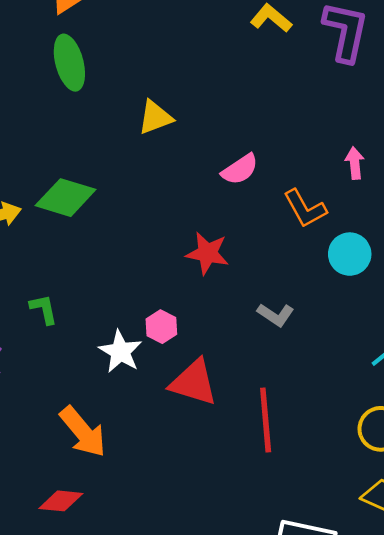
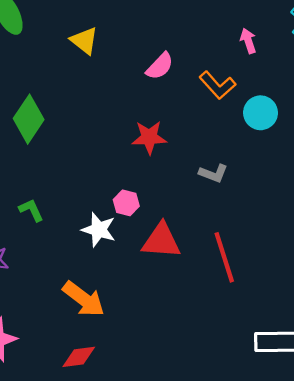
yellow triangle: (155, 117) -> (84, 41), turned -48
green diamond: (66, 198) -> (29, 119), turned -60

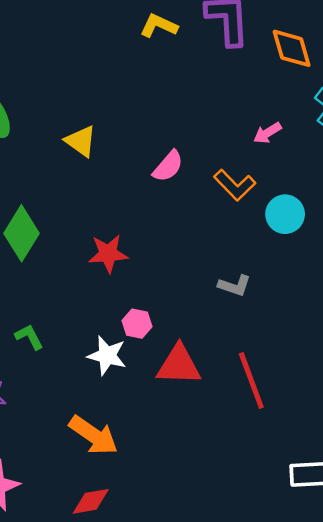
pink arrow: (248, 41) -> (267, 133), turned -100
red star: (149, 137) -> (108, 254), moved

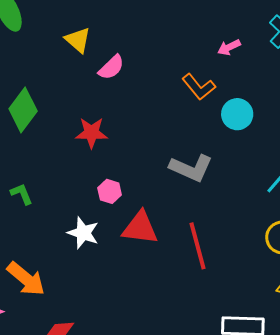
pink semicircle: (168, 166) -> (111, 67), moved
gray L-shape: (235, 286) -> (191, 168), size x1.6
white star: (107, 356) -> (83, 233), moved
orange arrow: (93, 435) -> (26, 279), moved

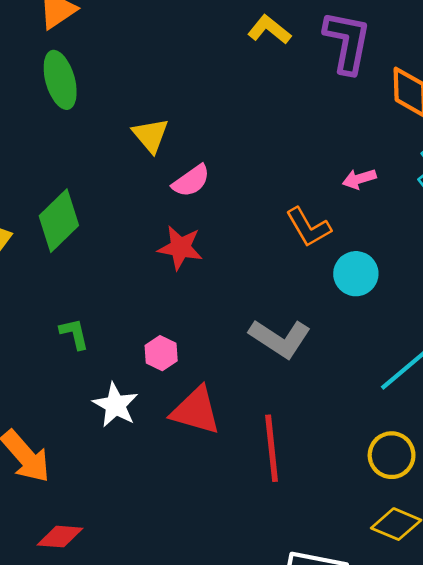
red star: (91, 133) -> (180, 248), moved
green L-shape: (22, 194) -> (74, 334), moved

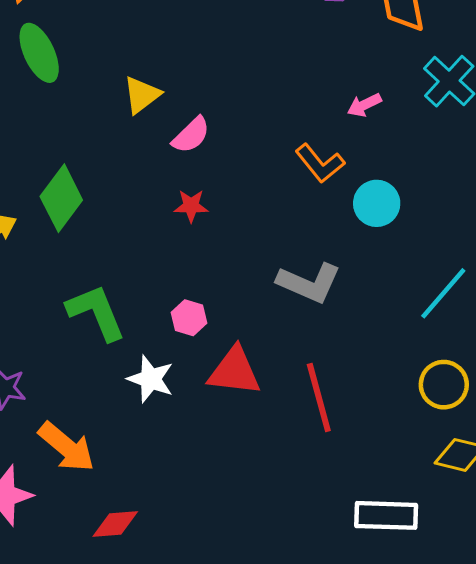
yellow triangle: (151, 135) -> (142, 95), turned 42
red star: (180, 248) -> (191, 206), size x0.7
green L-shape: (74, 334) -> (96, 312), size x1.8

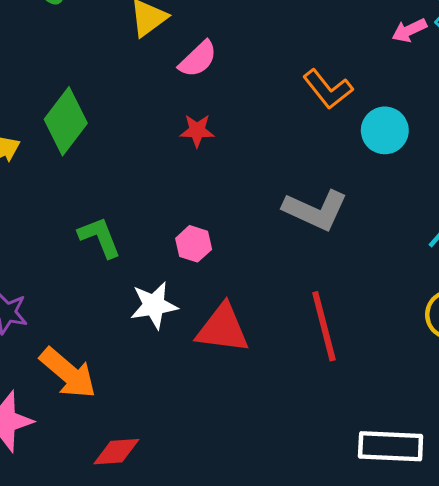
pink arrow: (364, 105) -> (409, 30), moved
green L-shape: (96, 312) -> (100, 237), size x0.7
red triangle: (234, 371) -> (223, 329), moved
white star: (151, 379) -> (154, 305), turned -30

